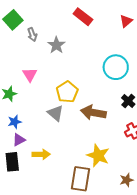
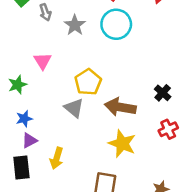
cyan circle: (116, 67) -> (116, 24), moved
yellow arrow: (41, 154) -> (57, 158), turned 108
yellow star: (98, 155) -> (122, 144), moved

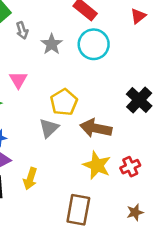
black cross: (163, 93) -> (139, 100), moved, size x1.5
gray triangle: (74, 108) -> (49, 128), turned 35
red cross: (168, 129) -> (130, 167), moved

